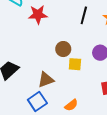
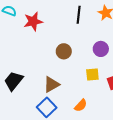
yellow square: (75, 64) -> (92, 74), moved

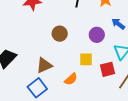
orange semicircle: (81, 105) -> (71, 79), moved

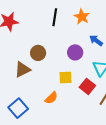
brown triangle: (44, 65) -> (23, 69), moved
red square: (107, 69) -> (87, 86), turned -35

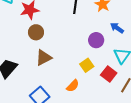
brown circle: (38, 53) -> (36, 32), moved
yellow square: (65, 77) -> (87, 65), turned -32

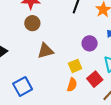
brown triangle: (44, 58) -> (46, 51), moved
orange semicircle: (73, 86) -> (72, 85), moved, turned -40

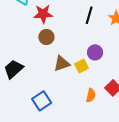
purple circle: (90, 43) -> (95, 52), moved
yellow square: (75, 66) -> (82, 66), moved

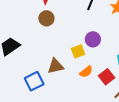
brown triangle: (62, 63) -> (56, 66), moved
orange semicircle: (91, 95) -> (86, 72), moved, turned 32

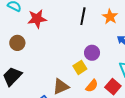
brown circle: (46, 18) -> (17, 43), moved

